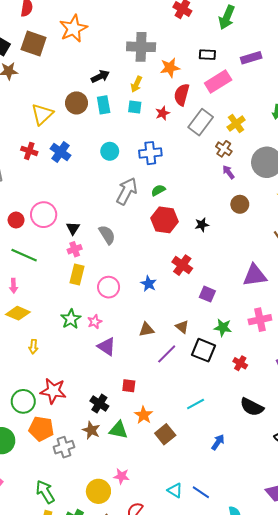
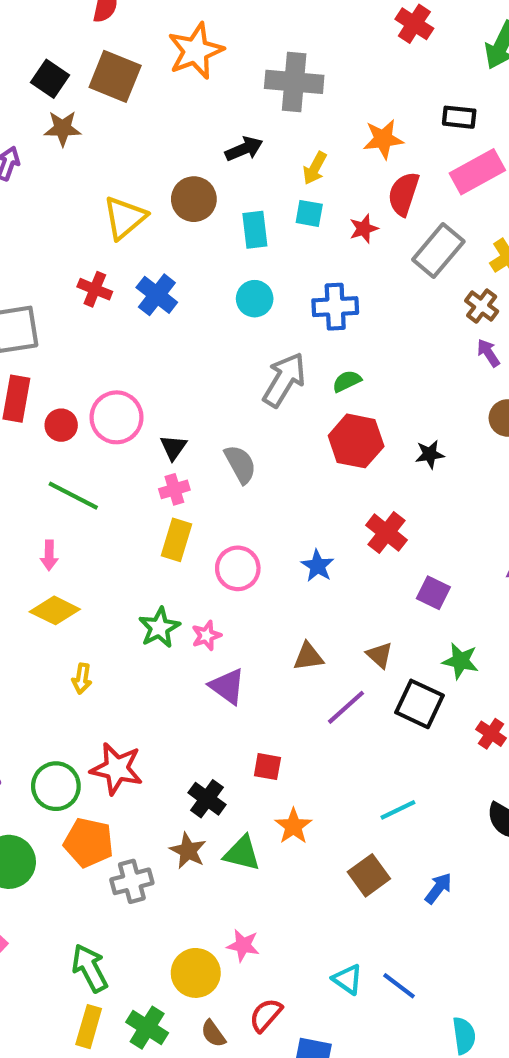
gray cross: (141, 47) -> (294, 82), moved
cyan rectangle: (104, 105) -> (255, 230), moved
brown square: (165, 434) -> (369, 875), moved

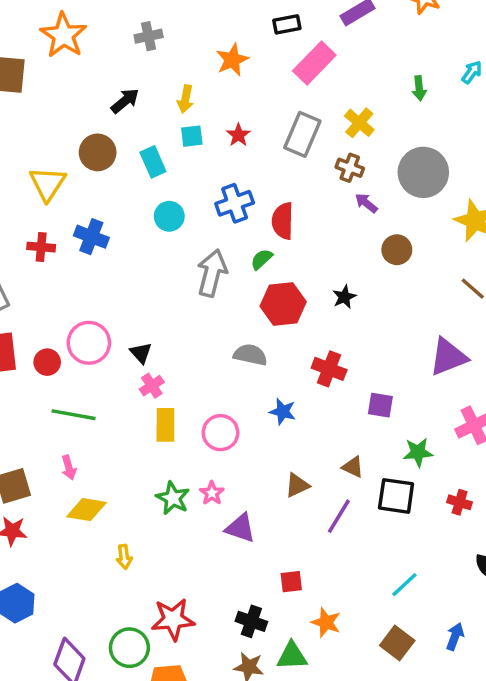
gray cross: (294, 82) -> (149, 36), size x0.6
red semicircle: (404, 194) -> (283, 221), moved
gray semicircle: (240, 464) -> (250, 355), moved, turned -32

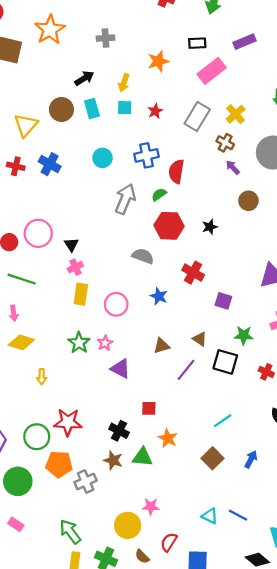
cyan rectangle: (153, 162) -> (92, 109), moved

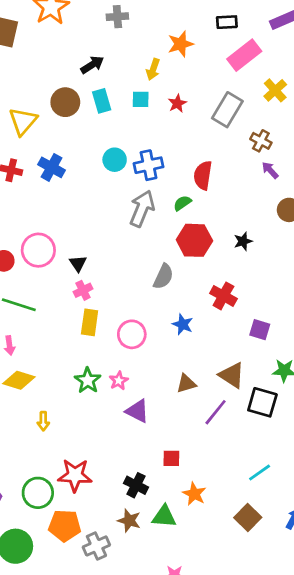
yellow arrow: (124, 83) -> (153, 69), moved
yellow cross: (236, 114) -> (275, 90), moved
blue cross: (146, 155) -> (149, 165), moved
gray semicircle: (143, 256) -> (163, 277), turned 95
brown triangle: (200, 339) -> (232, 375), size x1.5

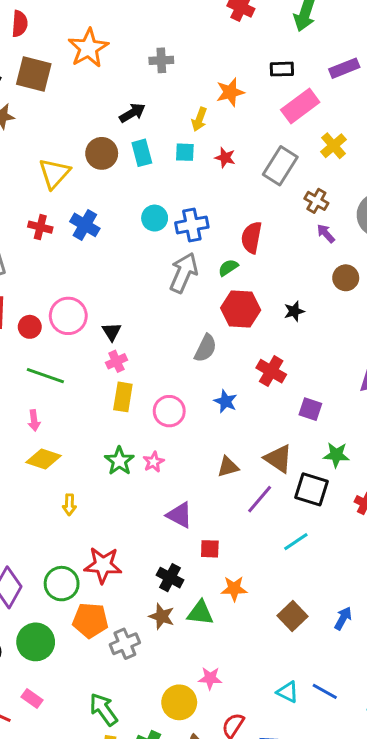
red star: (177, 103) -> (225, 158), turned -30
purple triangle: (137, 411) -> (180, 515), moved
cyan line: (260, 473) -> (296, 542), moved
orange star: (194, 494) -> (234, 589), turned -30

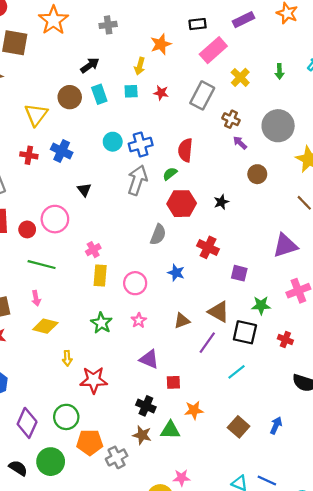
black triangle: (112, 332) -> (84, 190), moved
pink star: (154, 462) -> (139, 320), moved
red star: (103, 565) -> (94, 380), moved

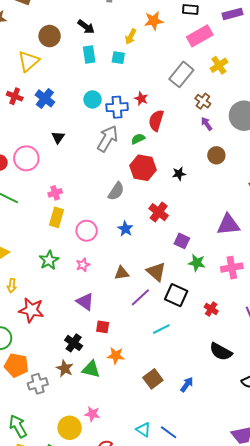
black arrow: (90, 65) -> (86, 27), turned 60
red star: (161, 93) -> (141, 99), moved
brown circle: (70, 97) -> (50, 36), moved
green star: (261, 305) -> (197, 263), moved

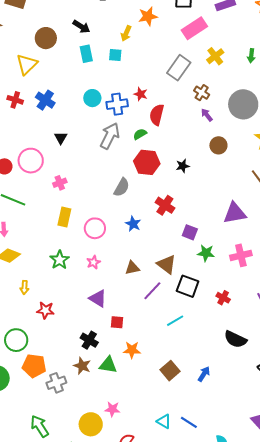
pink cross: (55, 193) -> (60, 183), moved
red star: (31, 310) -> (45, 310), size x0.7

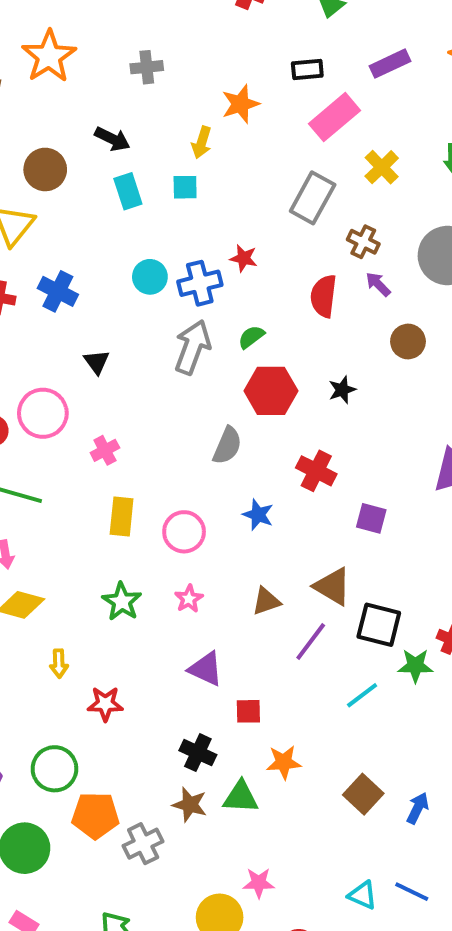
red semicircle: (157, 115) -> (324, 296), moved
green star: (206, 253) -> (415, 666), moved
blue arrow: (204, 374) -> (418, 808), moved

